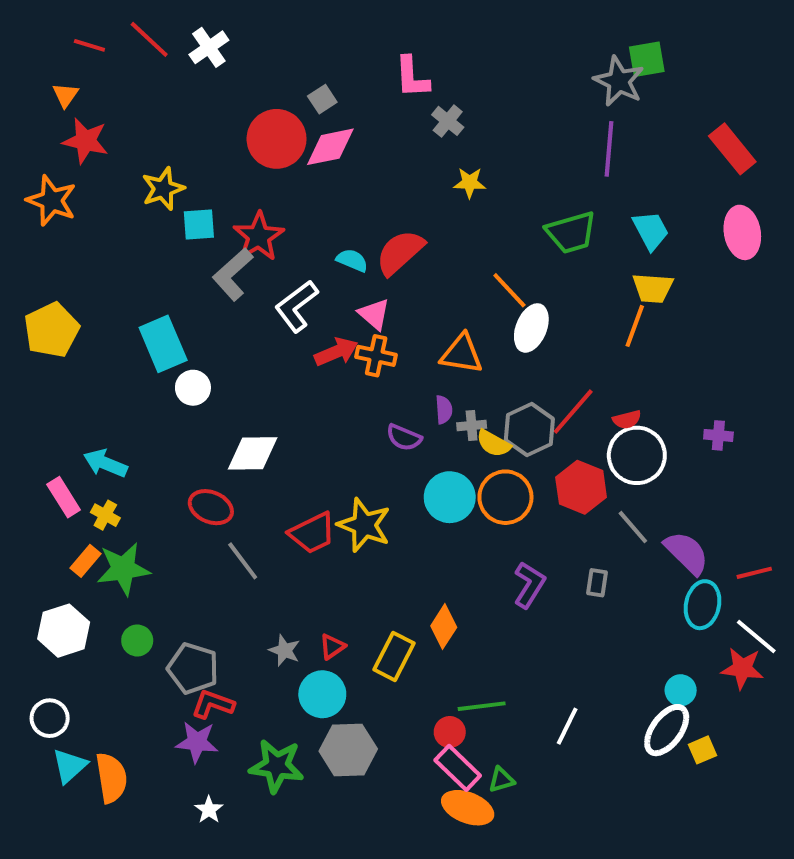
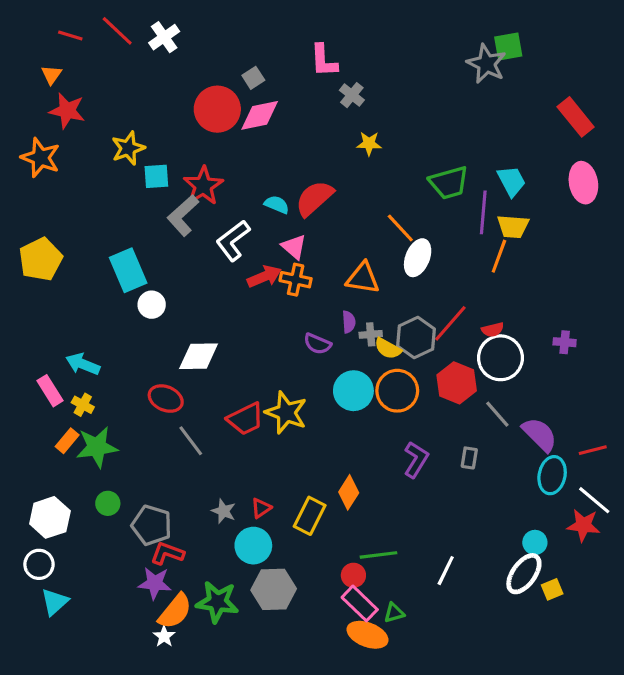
purple line: (609, 149) -> (483, 212), moved
white hexagon: (64, 631) -> (50, 517), moved
orange semicircle: (111, 778) -> (175, 611), moved, turned 48

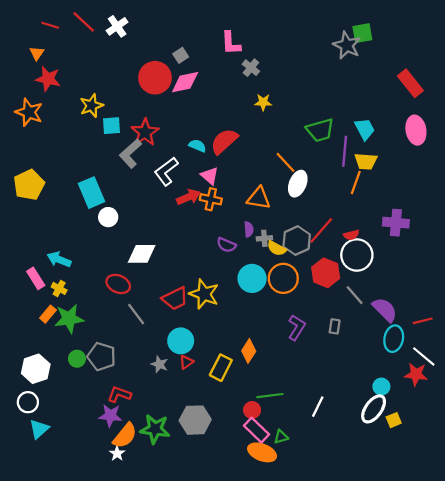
purple cross: (565, 342) -> (396, 223), moved, size x1.6
gray pentagon: (152, 525) -> (101, 356), moved
cyan circle: (253, 546) -> (181, 341), moved

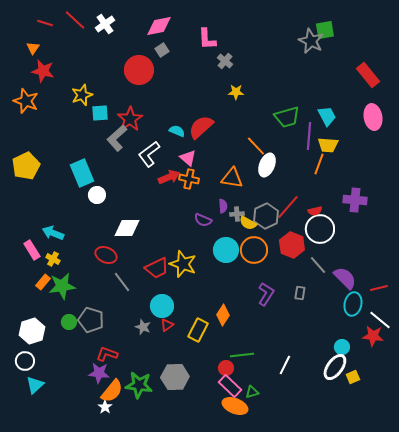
pink diamond: (185, 82) -> (159, 26), moved

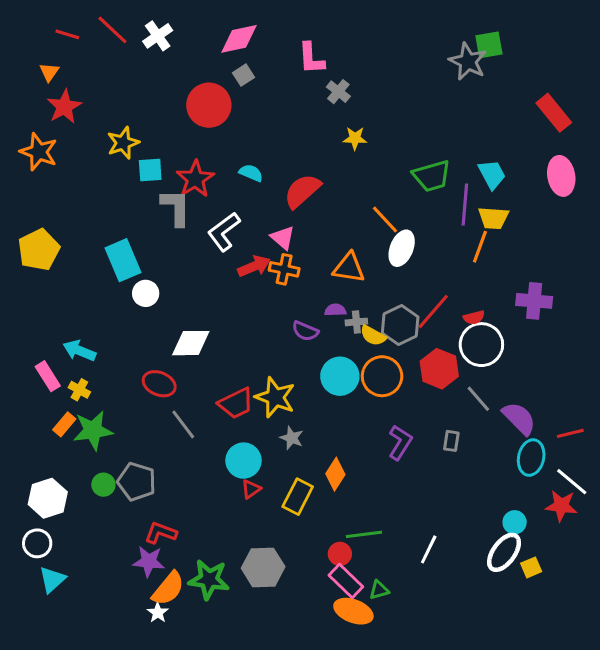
red star: (43, 71) -> (64, 107), turned 30
cyan semicircle: (177, 131) -> (251, 173), moved
gray L-shape: (117, 138) -> (176, 208), turned 132
purple semicircle: (223, 206) -> (335, 310), turned -88
gray star: (143, 327) -> (292, 438), moved

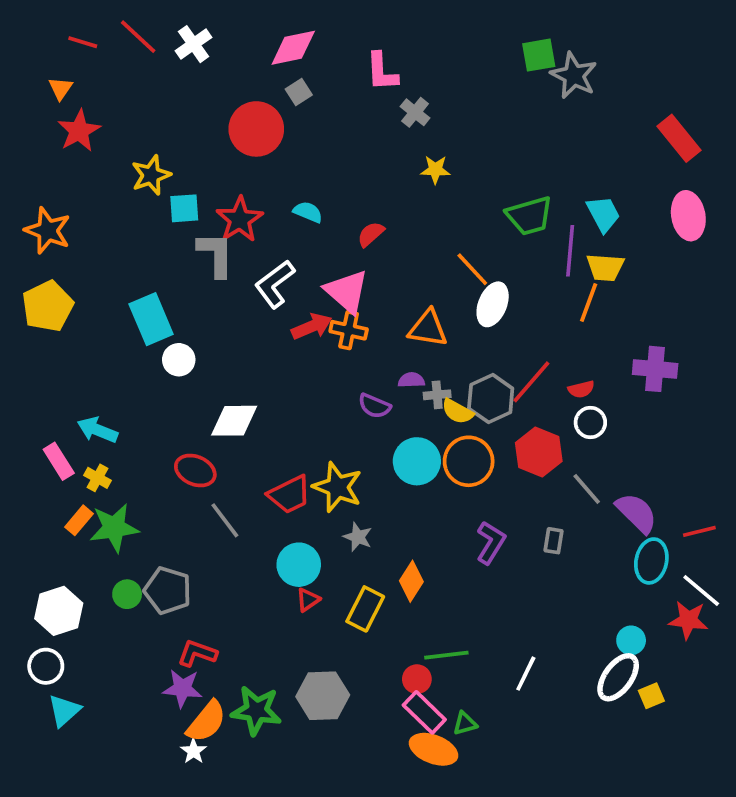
green square: (489, 45) -> (539, 55), moved
orange star: (39, 152) -> (48, 230), moved
red semicircle: (302, 191) -> (371, 234), size x0.6
pink triangle: (283, 238) -> (347, 291), size x1.5
white circle: (481, 345) -> (590, 423), size x0.6

